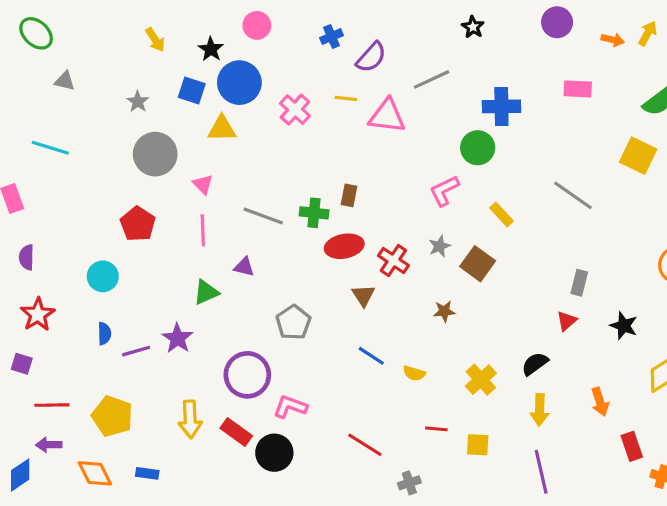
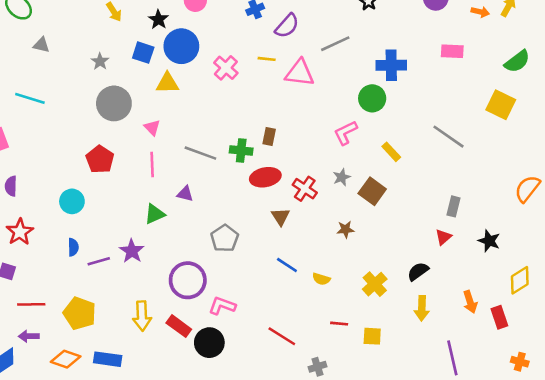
red rectangle: (632, 446) -> (499, 317), moved
purple line: (541, 472) -> (452, 358), moved
orange diamond: (95, 473) -> (66, 359), turned -44
blue rectangle: (147, 473) -> (108, 359), size x1.5

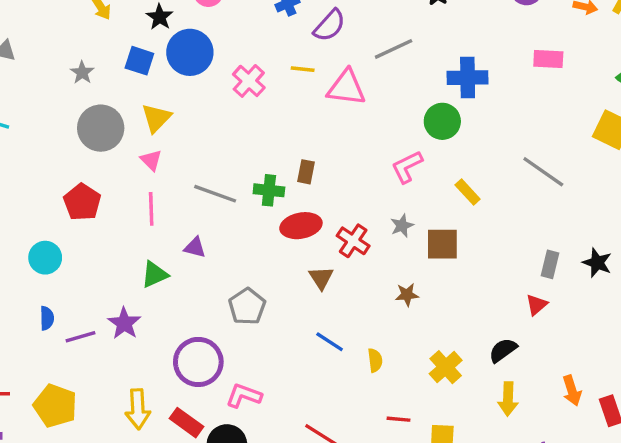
yellow triangle: (167, 83) -> (156, 118), moved, turned -45
brown square: (372, 191) -> (442, 244), turned -36
black star: (489, 241) -> (597, 263), moved
yellow semicircle: (321, 279) -> (375, 360), turned -114

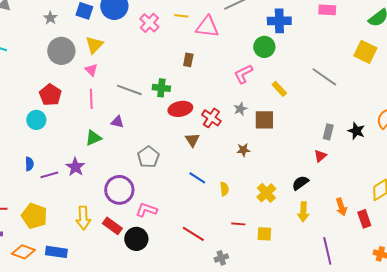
brown rectangle: (306, 172) -> (188, 60), moved
cyan circle: (45, 258) -> (36, 120), moved

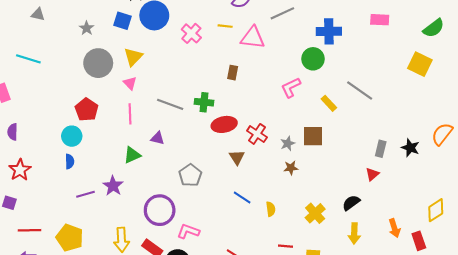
gray line: (324, 77) -> (360, 91), moved
gray star: (240, 109) -> (288, 143), moved
blue semicircle: (29, 164) -> (70, 161), moved

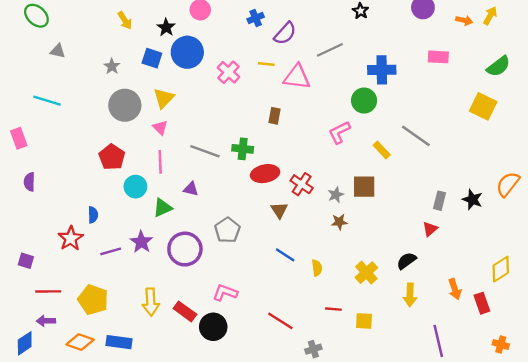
cyan circle: (72, 136) -> (135, 187), moved
red star: (20, 170) -> (71, 238), moved
purple circle: (160, 210) -> (185, 249), moved

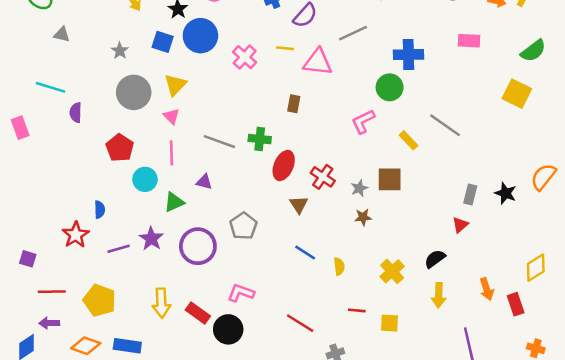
red ellipse: (265, 174) -> (284, 166), turned -56
purple semicircle: (29, 182) -> (76, 113), moved

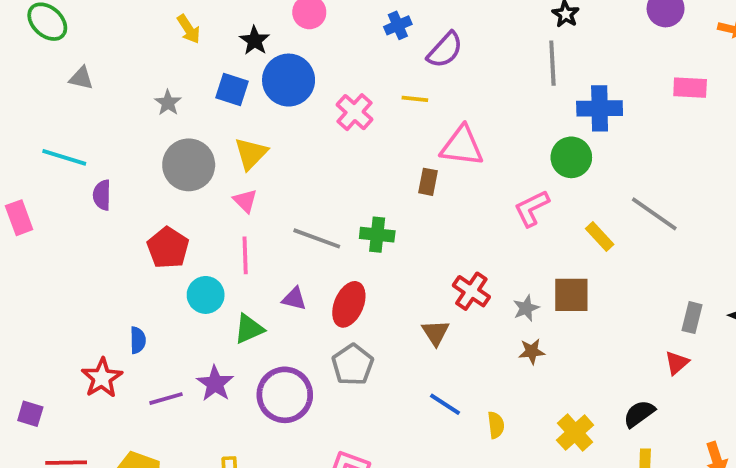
gray line: (353, 33) -> (552, 63), moved, turned -68
pink triangle: (318, 62) -> (462, 146), moved
red ellipse: (284, 166) -> (349, 304), moved

